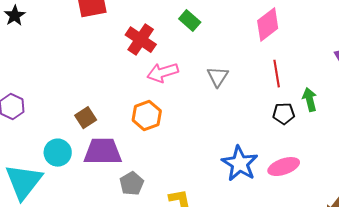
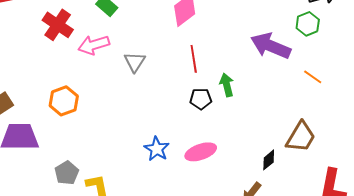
pink arrow: (163, 73) -> (94, 45), moved
blue star: (240, 164) -> (157, 149), size x0.7
gray pentagon: (132, 184) -> (67, 173), moved

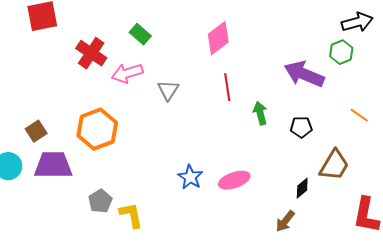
orange line: (313, 77) -> (359, 115), moved
black pentagon: (201, 99) -> (301, 127), moved
orange hexagon: (64, 101) -> (97, 129), size x1.4

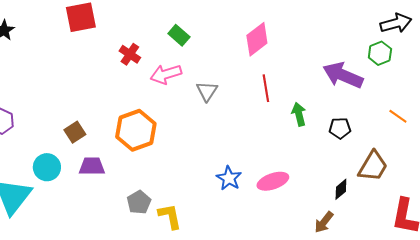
red cross: (91, 53) -> (130, 54), size x0.7
purple trapezoid: (53, 165) -> (92, 166), size x0.7

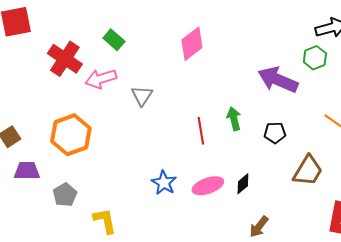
red cross: (130, 54) -> (65, 59), size x1.6
red line: (266, 88) -> (201, 131), moved
black diamond: (341, 189) -> (243, 184), moved
gray pentagon: (139, 202) -> (65, 195), moved

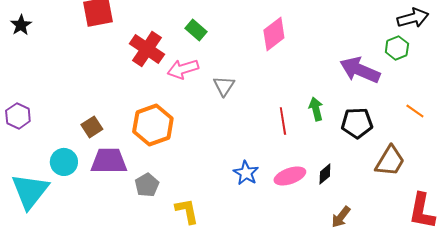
black pentagon: (275, 133) -> (357, 123), size x1.4
purple trapezoid: (27, 171) -> (109, 161), size x1.4

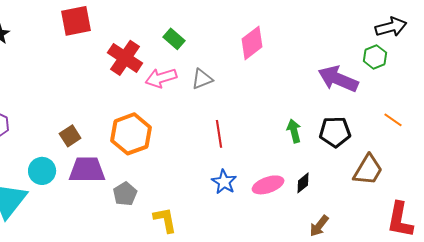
gray triangle: (224, 86) -> (202, 79), moved, turned 35
green arrow: (316, 109) -> (294, 131), moved
red line: (283, 121) -> (219, 134), moved

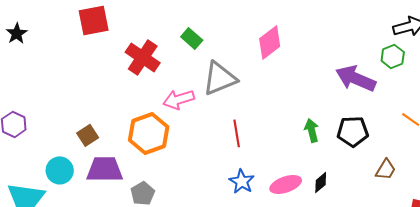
pink arrow: (161, 78) -> (179, 99), moved
gray triangle: (202, 79) -> (220, 78), size x1.6
brown trapezoid: (368, 170) -> (386, 169), size x0.7

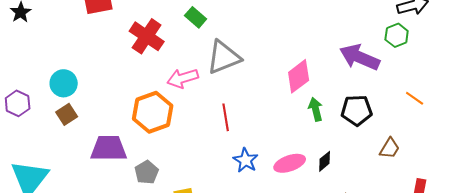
pink diamond: (270, 42) -> (299, 76), moved
red line: (237, 133) -> (226, 117), moved
brown square: (88, 135) -> (67, 114), moved
cyan circle: (60, 170) -> (64, 83), moved

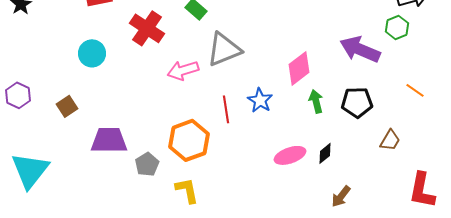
cyan circle: (64, 83) -> (92, 53), moved
orange hexagon: (153, 112) -> (189, 140), moved
blue star: (246, 160) -> (260, 100), moved

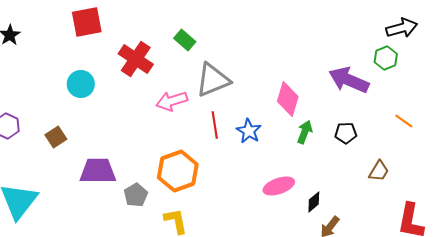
pink diamond: (299, 68) -> (288, 99), turned -36
green arrow: (316, 101) -> (305, 132), turned 35
black pentagon: (357, 102) -> (346, 133), size x0.7
red line: (226, 109) -> (215, 125), moved
black diamond: (325, 153) -> (314, 202), moved

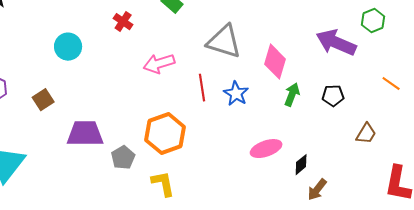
red cross: (136, 59) -> (123, 22), size x0.6
gray triangle: (213, 80) -> (224, 42), moved, turned 39

